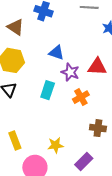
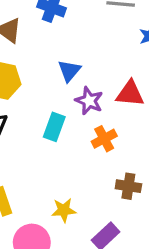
blue triangle: (56, 53) -> (69, 71), turned 49

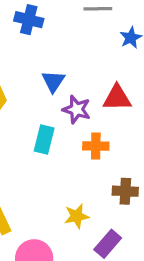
orange cross: (104, 139) -> (96, 146), turned 35
yellow star: (64, 210) -> (77, 216), moved

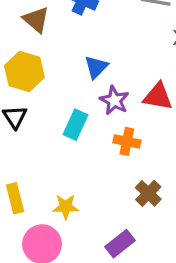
brown cross: (125, 191) -> (148, 193), turned 30
yellow star: (77, 216) -> (66, 207), moved

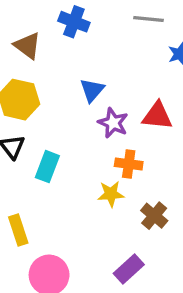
cyan rectangle: (75, 125) -> (47, 167), moved
yellow star: (66, 207) -> (111, 194), moved

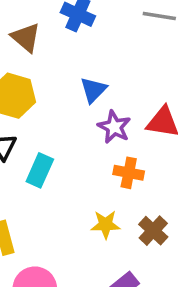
yellow star: (111, 194) -> (105, 225), moved

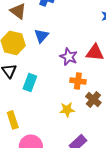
blue triangle: (93, 90) -> (41, 36), moved
brown cross: (153, 231) -> (93, 100), moved

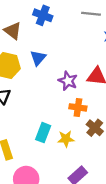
cyan rectangle: (30, 82) -> (43, 133), moved

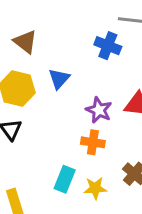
blue cross: (43, 15) -> (108, 46), moved
orange cross: (78, 107) -> (93, 142), moved

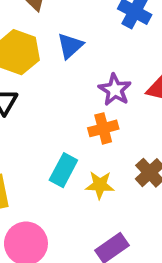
orange cross: (93, 142) -> (103, 128), turned -30

